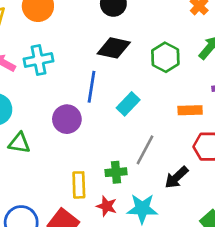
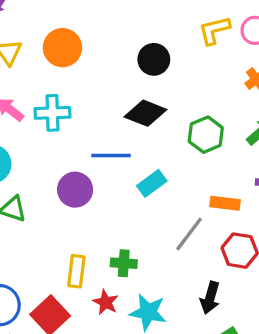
blue line: (92, 87) -> (111, 155), turned 72
gray line: (145, 150) -> (189, 234), moved
black arrow: (176, 177) -> (210, 298), moved, turned -40

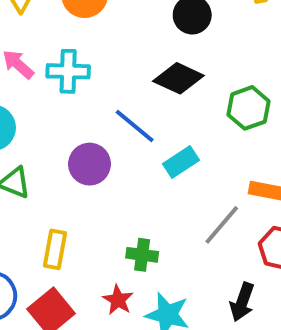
blue line: (111, 155) -> (135, 126), turned 36
yellow rectangle: (76, 271) -> (55, 249), moved

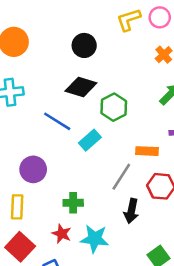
green hexagon: (249, 108) -> (114, 107), moved
purple circle: (90, 164) -> (33, 169), moved
black arrow: (242, 302) -> (131, 211), moved

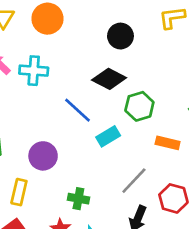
orange rectangle: (147, 151) -> (168, 143), moved

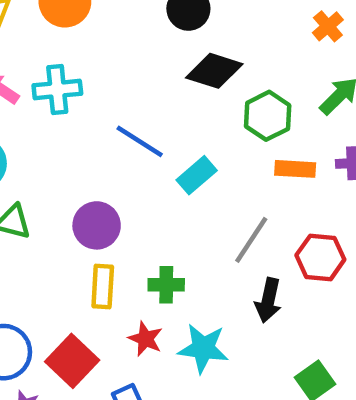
black diamond: (109, 79) -> (214, 71), moved
green hexagon: (139, 106) -> (268, 116), moved
yellow rectangle: (19, 192) -> (103, 287), moved

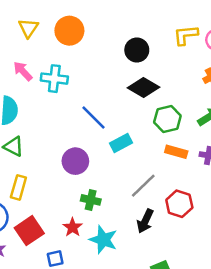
purple circle: (97, 225) -> (75, 161), moved
yellow rectangle: (103, 287) -> (18, 187), moved

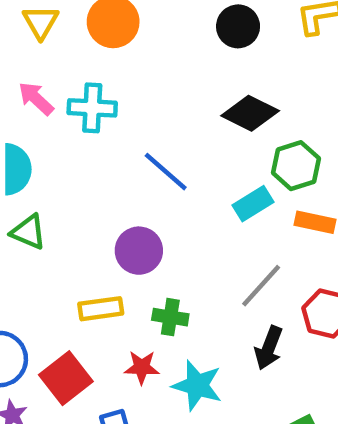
black circle: (137, 50) -> (238, 26), moved
cyan rectangle: (121, 143) -> (253, 204), moved
yellow rectangle: (18, 187) -> (101, 309), moved, turned 70
red star: (73, 227) -> (142, 367), turned -30

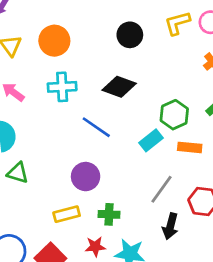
cyan cross: (92, 108) -> (62, 87), moved
black diamond: (250, 113) -> (119, 87), moved

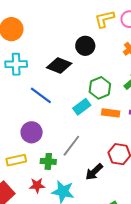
black circle: (130, 35) -> (85, 46), moved
gray line: (161, 189) -> (71, 146), moved
black arrow: (170, 226) -> (94, 172), turned 30

